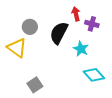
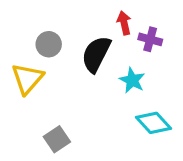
yellow triangle: (17, 48) -> (27, 79), turned 35

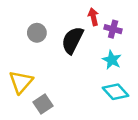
yellow triangle: (27, 79) -> (21, 82), moved
cyan star: (132, 80) -> (112, 60), moved

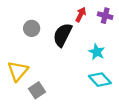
red arrow: (93, 17) -> (81, 15), turned 40
purple cross: (113, 29) -> (105, 16), moved

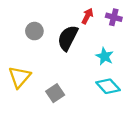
gray square: (37, 90) -> (55, 93), moved

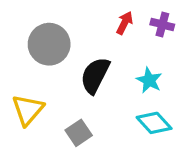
gray circle: (34, 31) -> (49, 44), size x1.6
black semicircle: (68, 38) -> (95, 75), moved

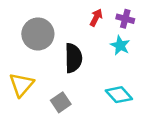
black semicircle: (95, 75) -> (73, 58), turned 152
cyan star: (149, 80) -> (120, 45), moved

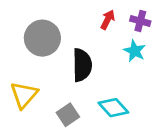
cyan diamond: (119, 95) -> (113, 108), moved

